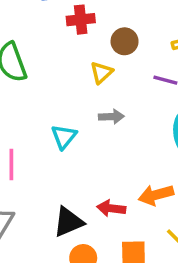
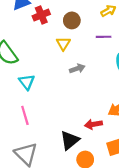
cyan triangle: (64, 137) -> (27, 82), moved

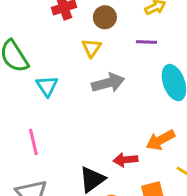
gray arrow: (77, 69) -> (108, 83), size x1.5
cyan triangle: (27, 82) -> (47, 86), moved

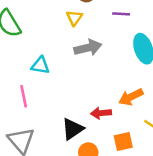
cyan triangle: (47, 86) -> (40, 65), moved, turned -48

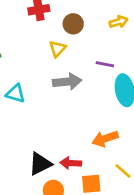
purple line: (121, 14) -> (105, 64), moved
red arrow: (101, 113) -> (71, 163), moved

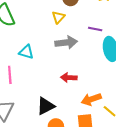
orange arrow: (105, 139) -> (91, 99), moved
red arrow: (71, 163) -> (69, 78), moved

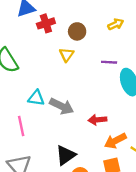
gray arrow: (66, 43) -> (62, 106), moved, turned 40
red arrow: (69, 78) -> (97, 120), moved

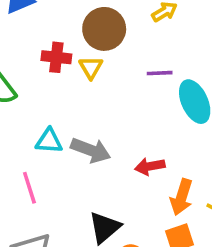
red cross: (46, 23) -> (56, 57), moved, turned 30
brown circle: (77, 31) -> (104, 29), size x1.5
orange arrow: (115, 141) -> (181, 197), turned -40

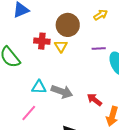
red arrow: (150, 166) -> (94, 100), turned 49
pink line: (29, 188) -> (29, 113), turned 60

